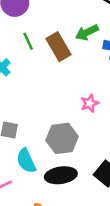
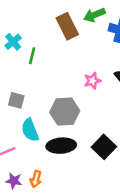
green line: (28, 41) -> (32, 56), moved, turned 35

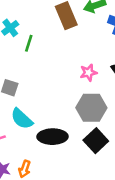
gray hexagon: (65, 112) -> (91, 108), moved
cyan semicircle: (30, 130) -> (22, 119), turned -30

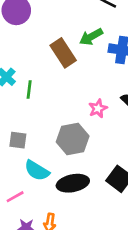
gray hexagon: (91, 108) -> (73, 139), moved

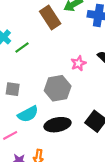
green line: (29, 90) -> (22, 48), turned 48
cyan semicircle: (37, 171) -> (28, 114), turned -60

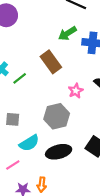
brown rectangle: (50, 17) -> (51, 62), moved

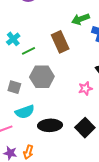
pink star: (76, 91) -> (85, 88), moved
gray hexagon: (57, 116) -> (42, 77), moved

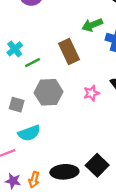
pink star: (85, 88) -> (91, 93), moved
black ellipse: (50, 125) -> (64, 172), moved
black square: (85, 128) -> (97, 165), moved

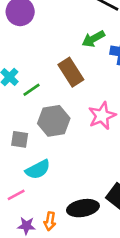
pink star: (91, 93) -> (102, 116), size x1.5

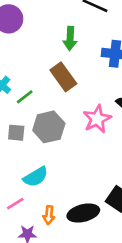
green arrow: (93, 39) -> (70, 38), moved, turned -55
gray square: (20, 139) -> (16, 133), moved
orange arrow: (50, 221) -> (49, 215), moved

